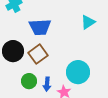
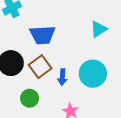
cyan circle: (78, 72) -> (93, 74), moved
blue arrow: (47, 84) -> (62, 77), moved

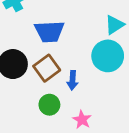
cyan circle: (93, 74) -> (108, 56), moved
green circle: (30, 98) -> (49, 105), moved

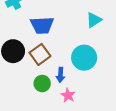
cyan circle: (108, 56) -> (84, 58), moved
blue arrow: (72, 80) -> (60, 75), moved

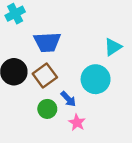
cyan triangle: (94, 20) -> (113, 47), moved
blue arrow: (60, 75) -> (68, 99), turned -48

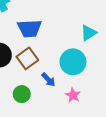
green circle: (47, 109) -> (22, 94), moved
pink star: (77, 123) -> (73, 95), moved

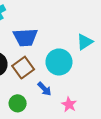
cyan circle: (73, 62) -> (59, 62), moved

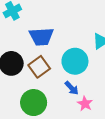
blue arrow: (44, 89) -> (72, 88), moved
green circle: (18, 103) -> (34, 103), size x1.5

